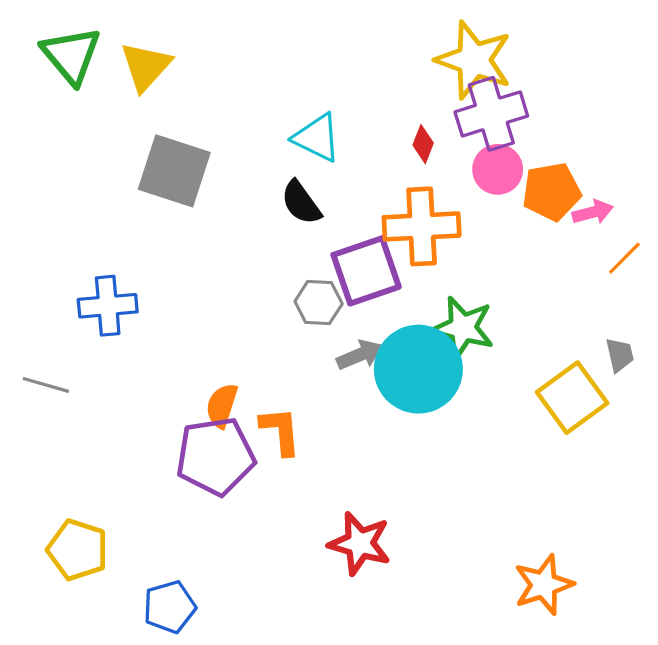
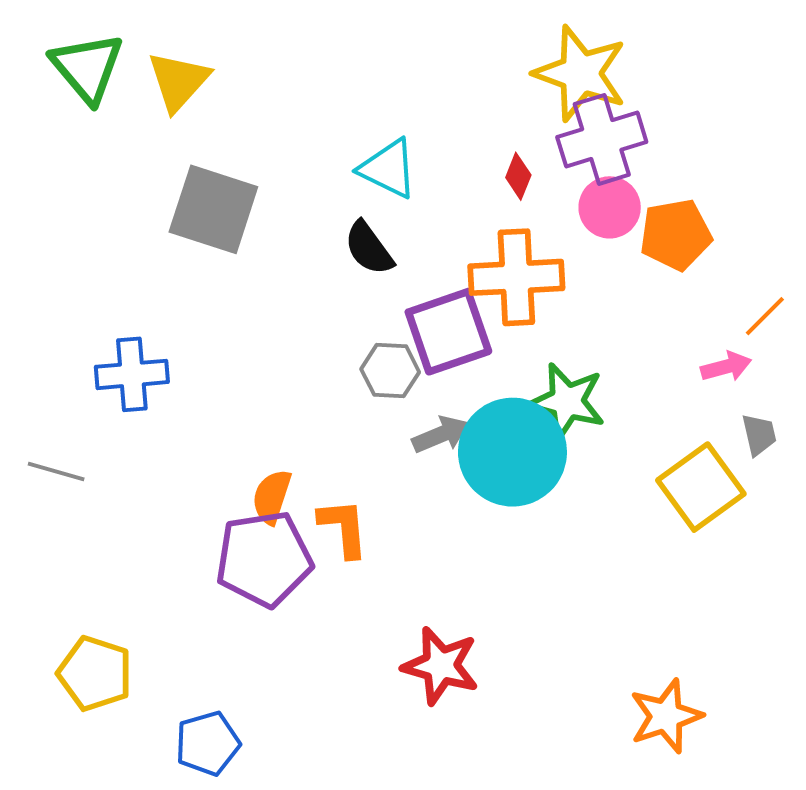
pink arrow: (593, 212) -> (726, 367), moved

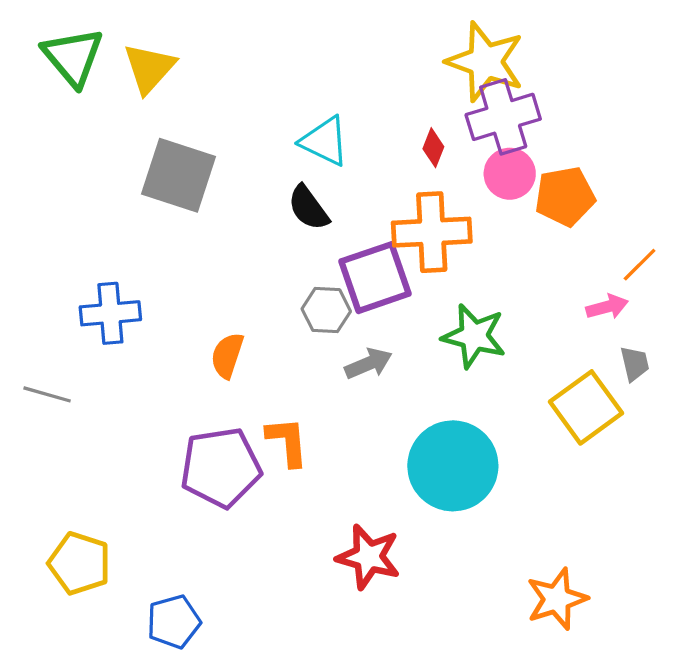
cyan circle: (512, 452) -> (453, 466), moved
orange semicircle: (272, 497) -> (227, 355), moved

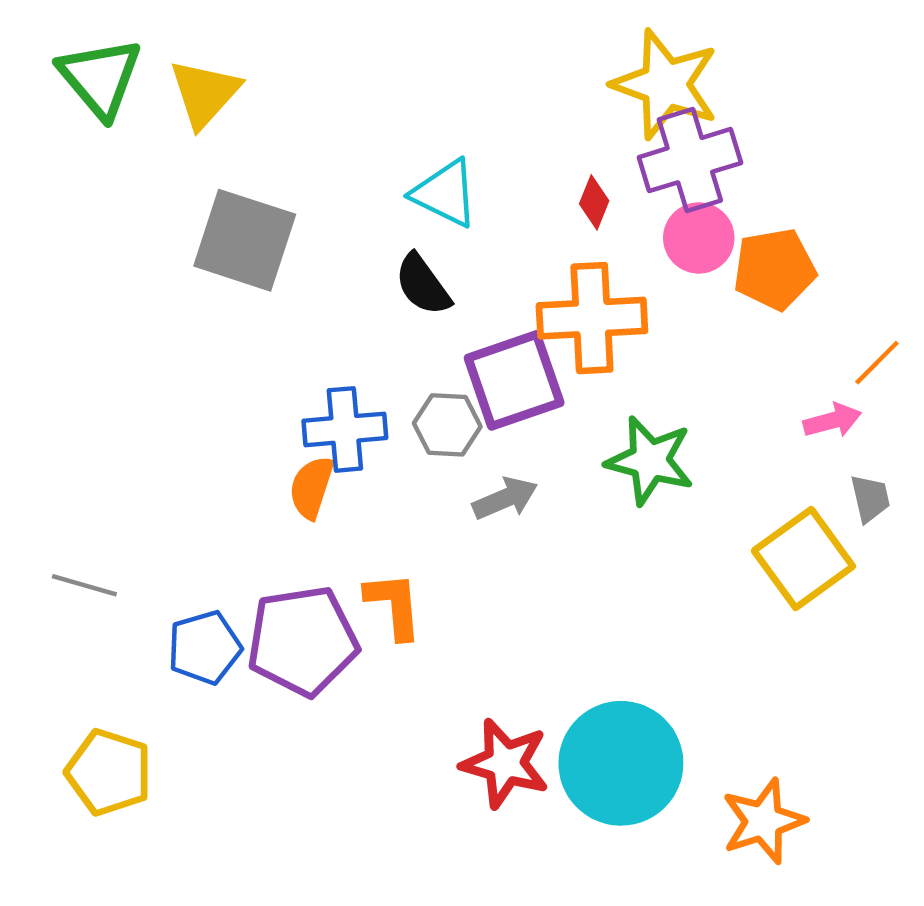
blue cross: (110, 313) -> (345, 429), moved
gray line: (47, 394) -> (84, 585), moved
cyan circle: (453, 466) -> (621, 763), moved
blue pentagon: (174, 622) -> (205, 648), moved

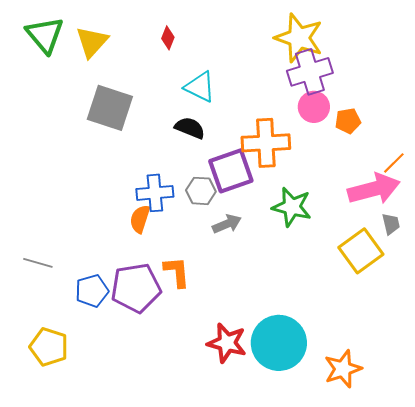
red diamond: (594, 202) -> (168, 38), moved
orange pentagon: (774, 269) -> (348, 121), size x0.7
black semicircle: (423, 285) -> (190, 128), turned 148
pink arrow: (832, 420) -> (374, 189), size x2.0

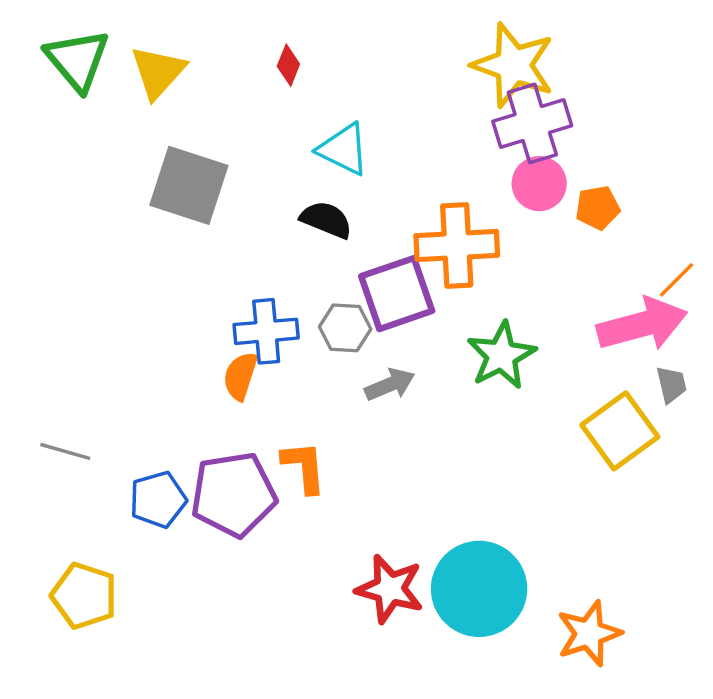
green star: (292, 207) -> (501, 355), turned 30

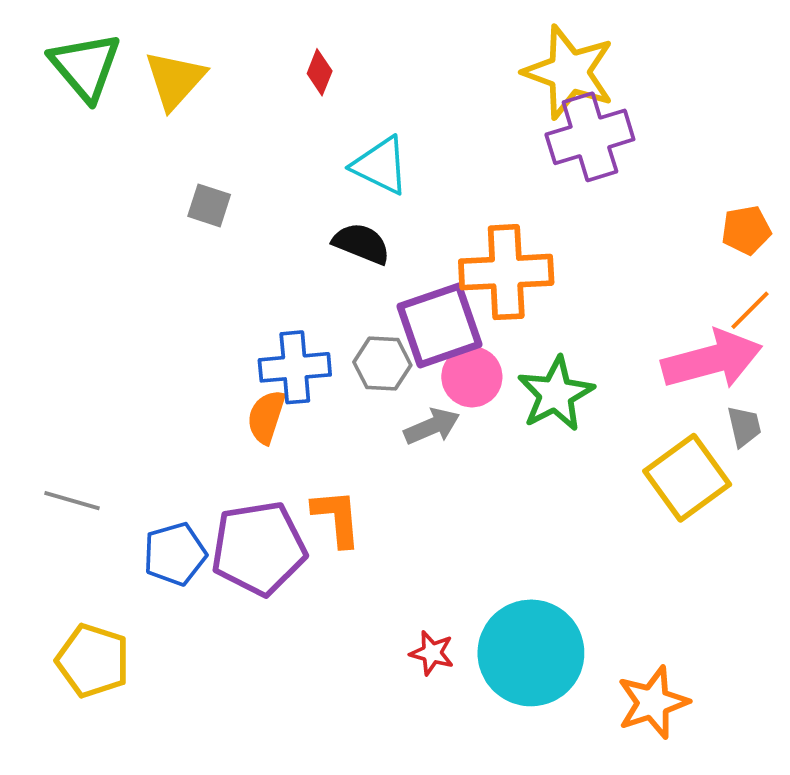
pink circle: (539, 184) -> (472, 377), moved
gray square: (189, 185) -> (209, 205), size x0.5
orange pentagon: (598, 208) -> (746, 230), moved
red star: (390, 589) -> (432, 653), size x0.6

